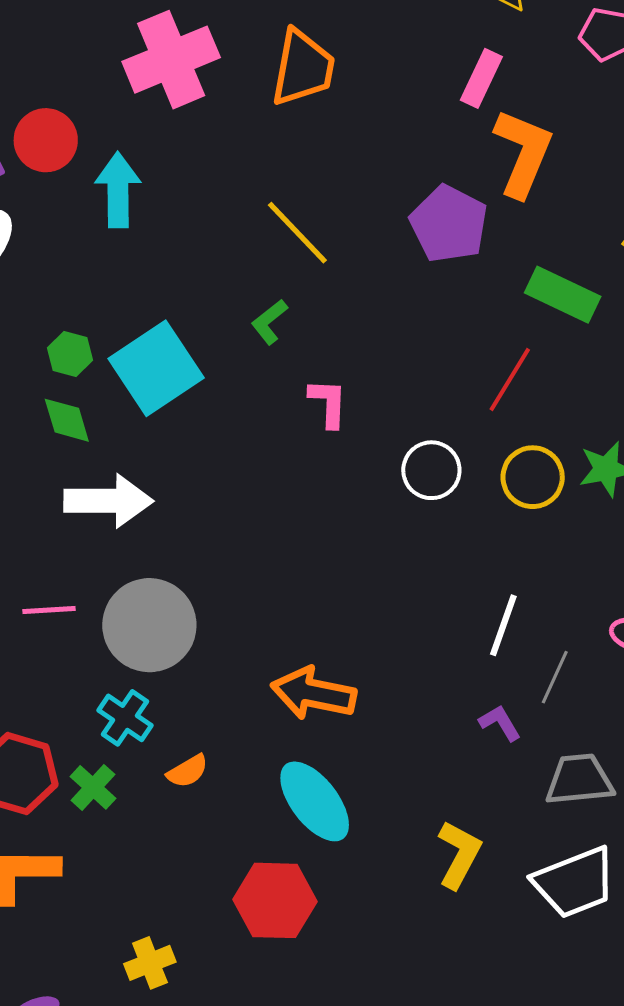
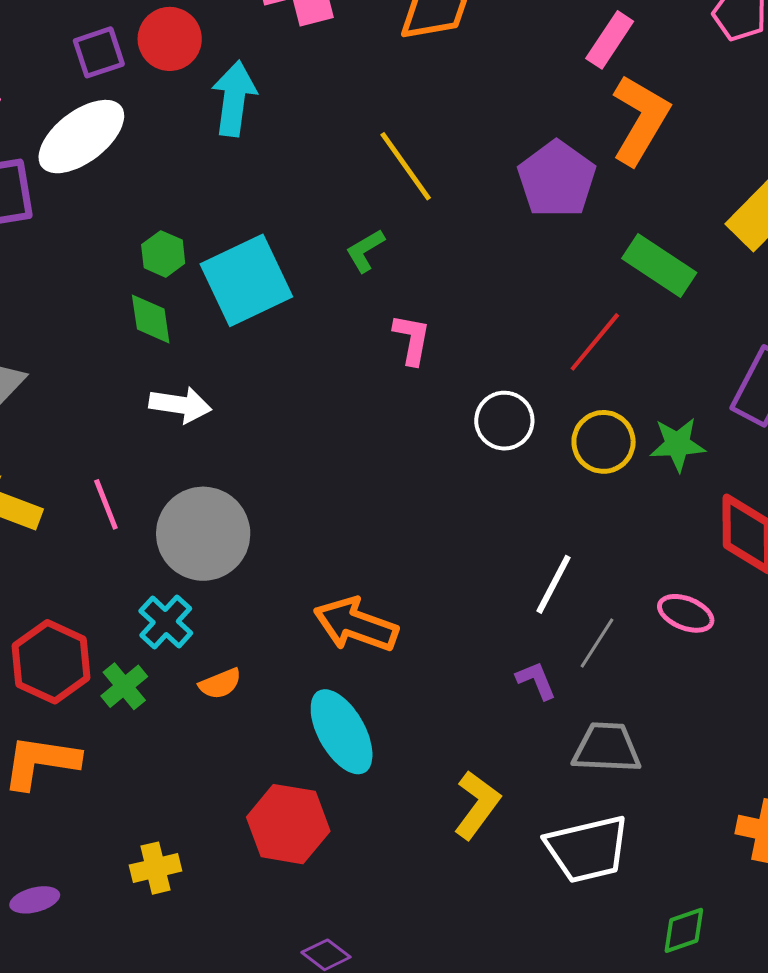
white arrow: (108, 501) -> (180, 405), size x0.7
pink line: (49, 610) -> (106, 504), turned 64

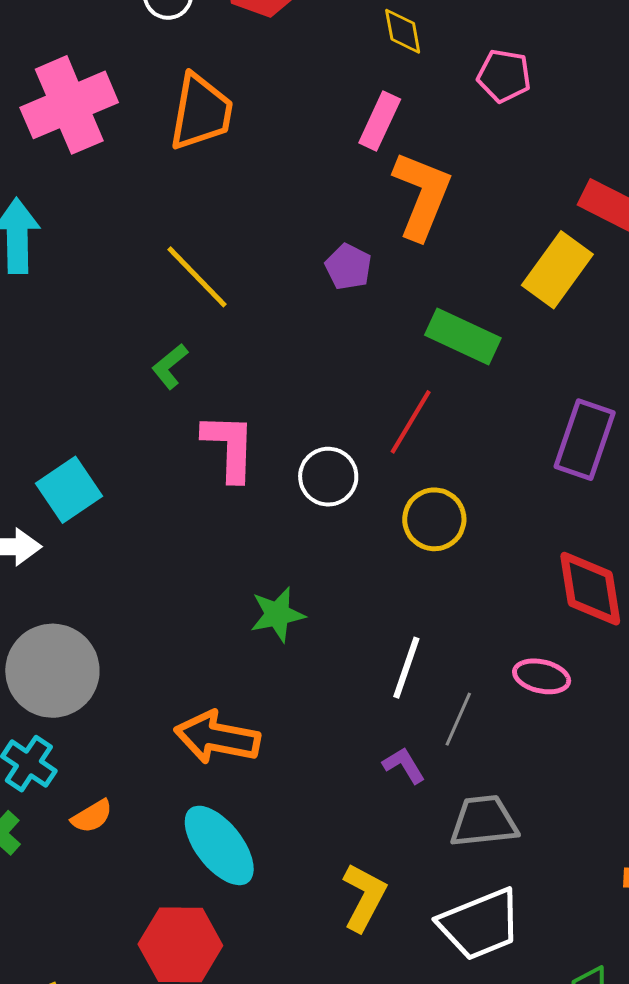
purple pentagon: (557, 179) -> (348, 267), size x0.6
cyan square: (246, 280) -> (69, 490), moved, size x0.7
pink L-shape: (412, 339) -> (229, 447), size x1.4
white circle: (504, 421) -> (328, 477), moved
green star: (678, 444) -> (277, 614), moved

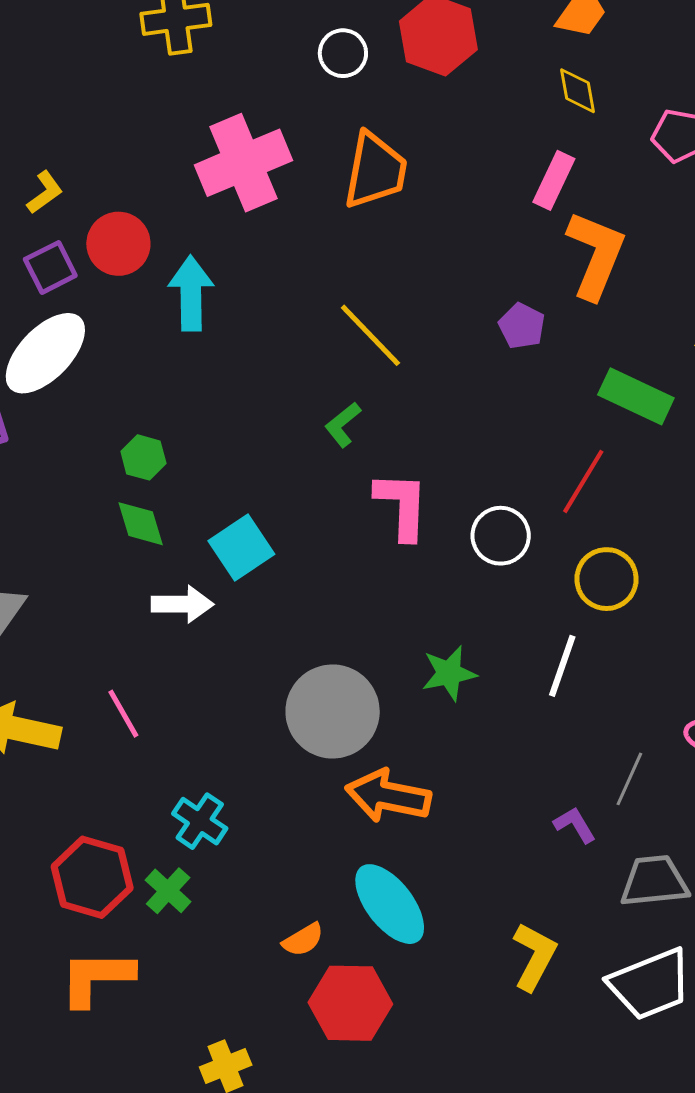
white line: (406, 668) -> (562, 666), moved
gray circle: (52, 671) -> (333, 711), moved
orange semicircle: (92, 816) -> (303, 940), moved

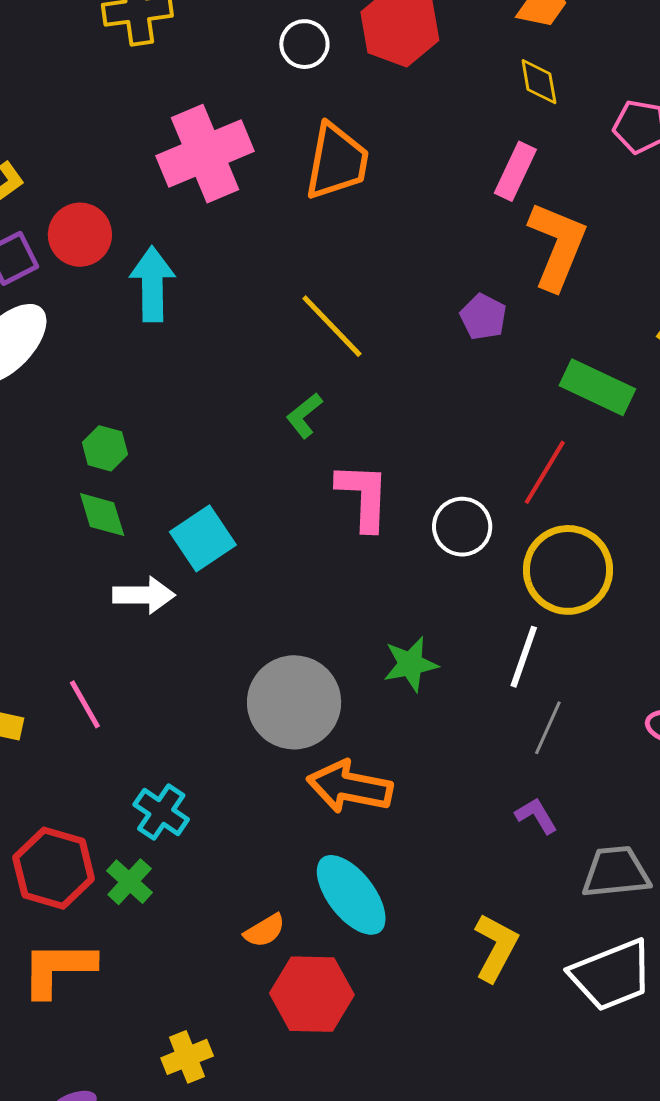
yellow circle: (607, 579) -> (568, 570), size x1.4
gray line: (629, 779) -> (548, 728), moved

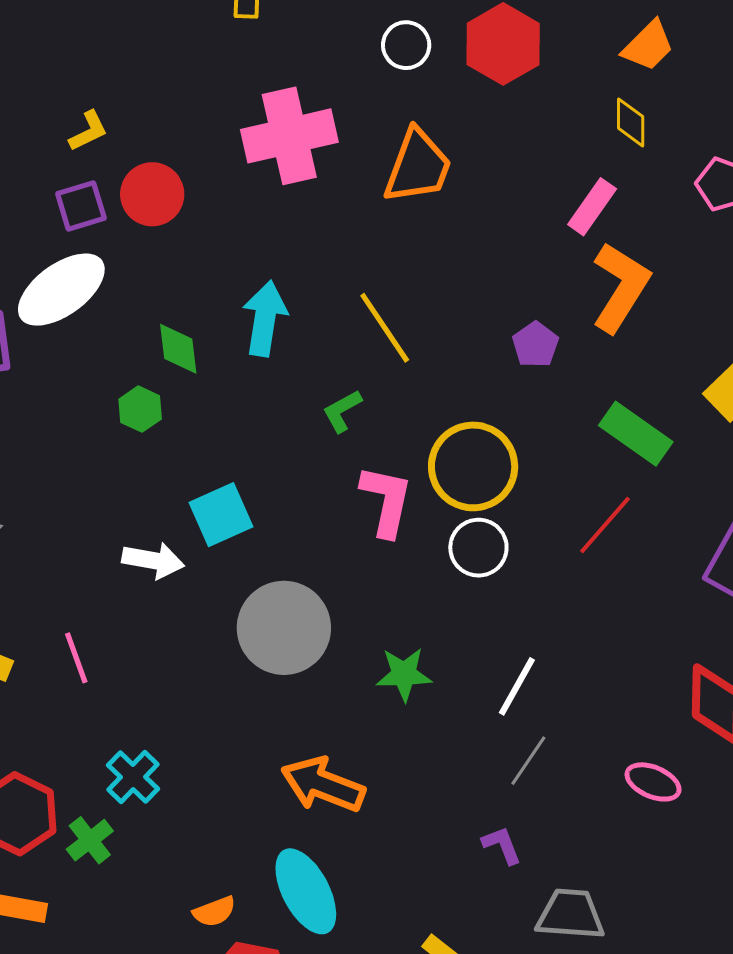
cyan arrow: (152, 284) -> (265, 318), moved
red line: (545, 472) -> (605, 525), moved
green diamond: (102, 515) -> (178, 349), moved
yellow circle: (568, 570) -> (473, 466), moved
gray circle: (294, 702) -> (284, 628), moved

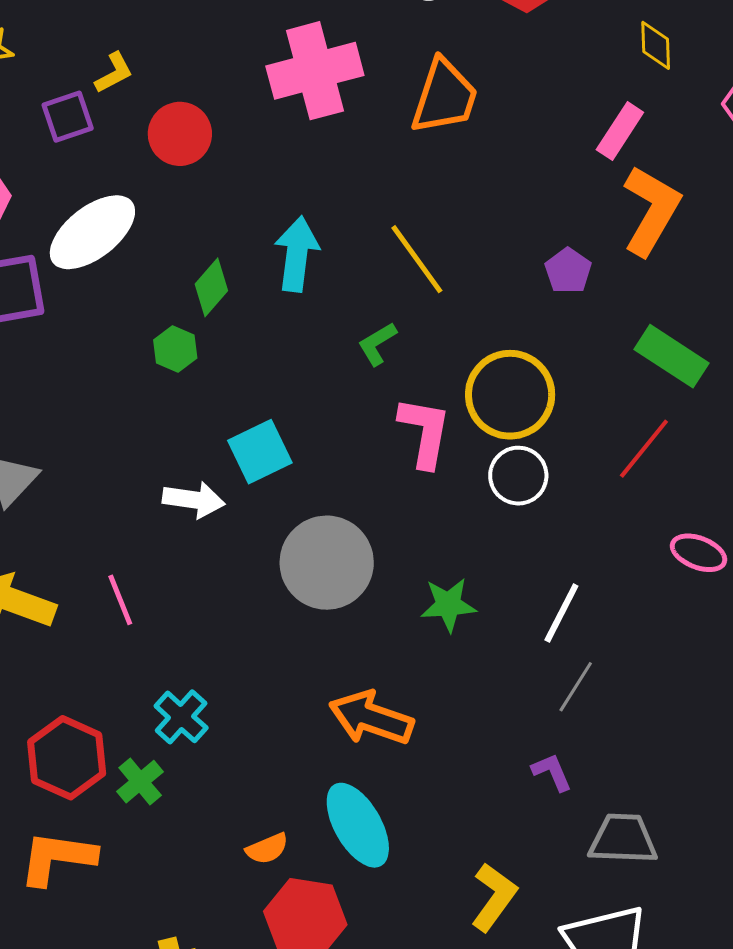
purple square: (81, 206) -> (68, 117), moved
green diamond: (178, 349) -> (211, 287), turned 50
pink ellipse: (653, 782) -> (699, 553), moved

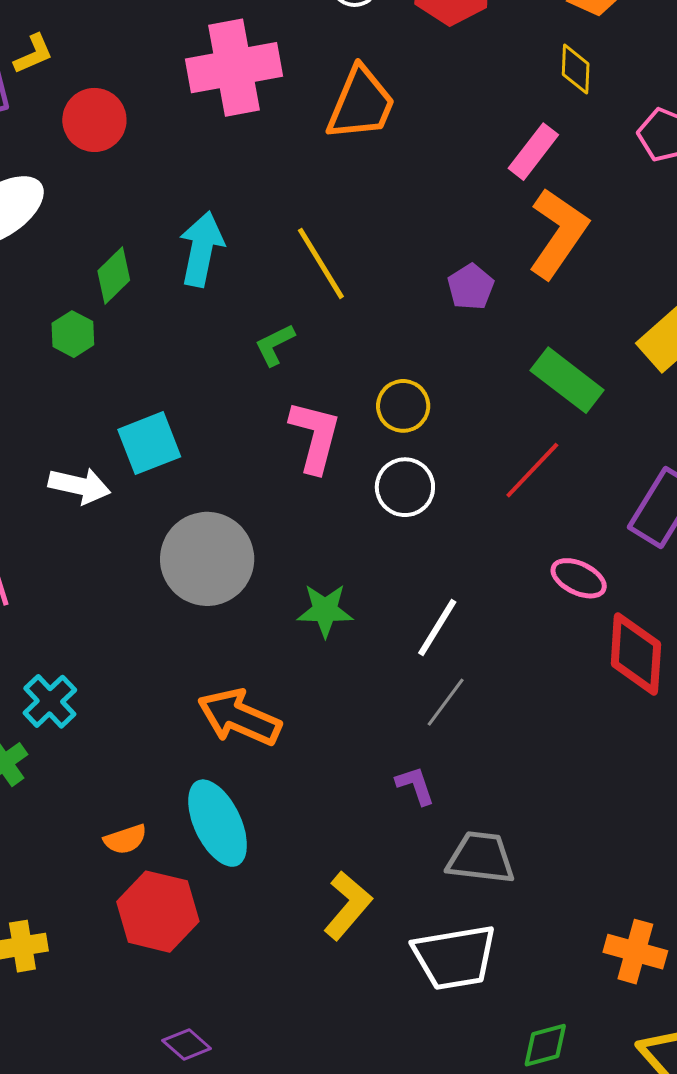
yellow circle: (510, 395) -> (403, 406), size x0.6

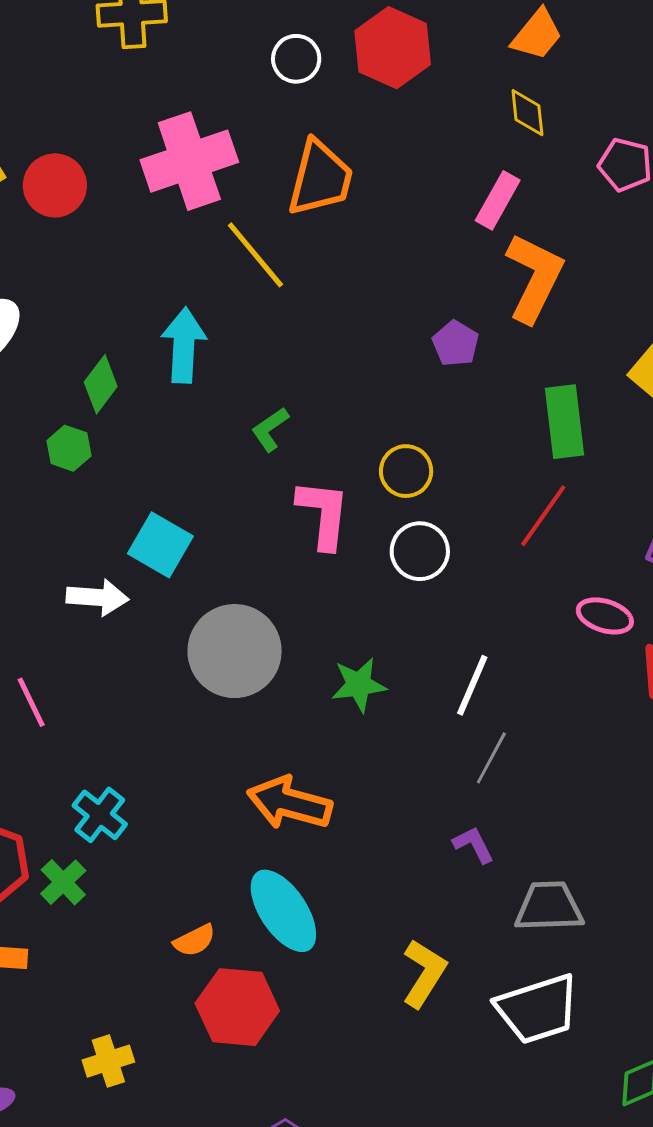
red circle: (94, 120) -> (55, 185), moved
yellow line: (321, 263) -> (255, 255), moved
green rectangle: (567, 380) -> (564, 422), turned 54
cyan square: (149, 443) -> (160, 545), turned -30

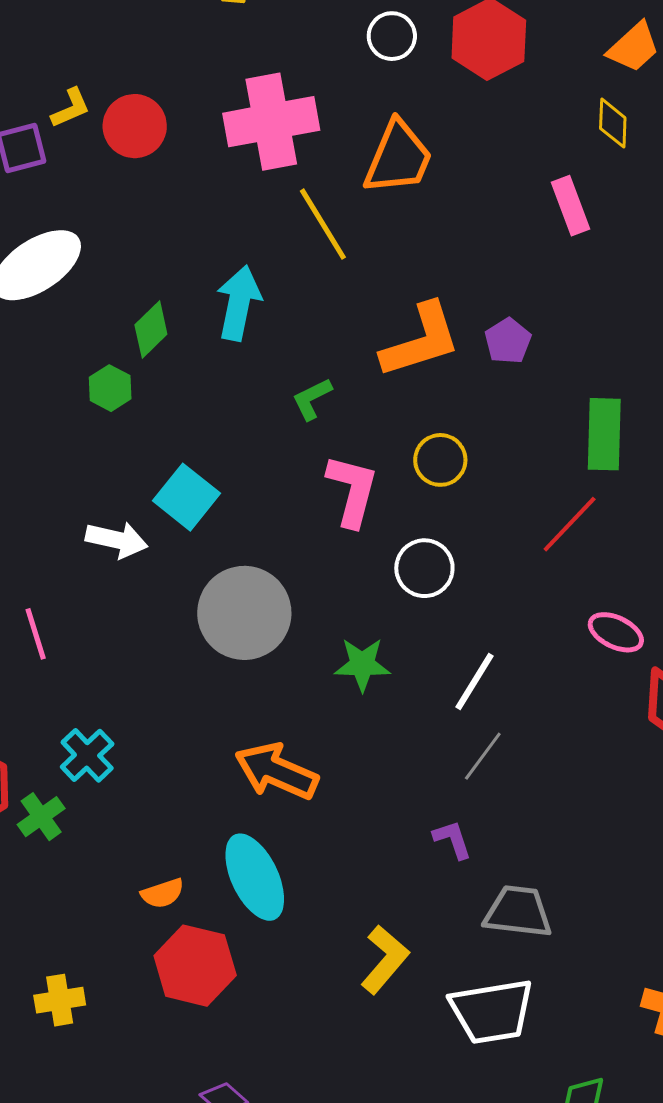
pink rectangle: (498, 200) -> (571, 206), turned -58
orange L-shape: (534, 278) -> (421, 340), moved, turned 38
white circle: (420, 551) -> (424, 568), moved

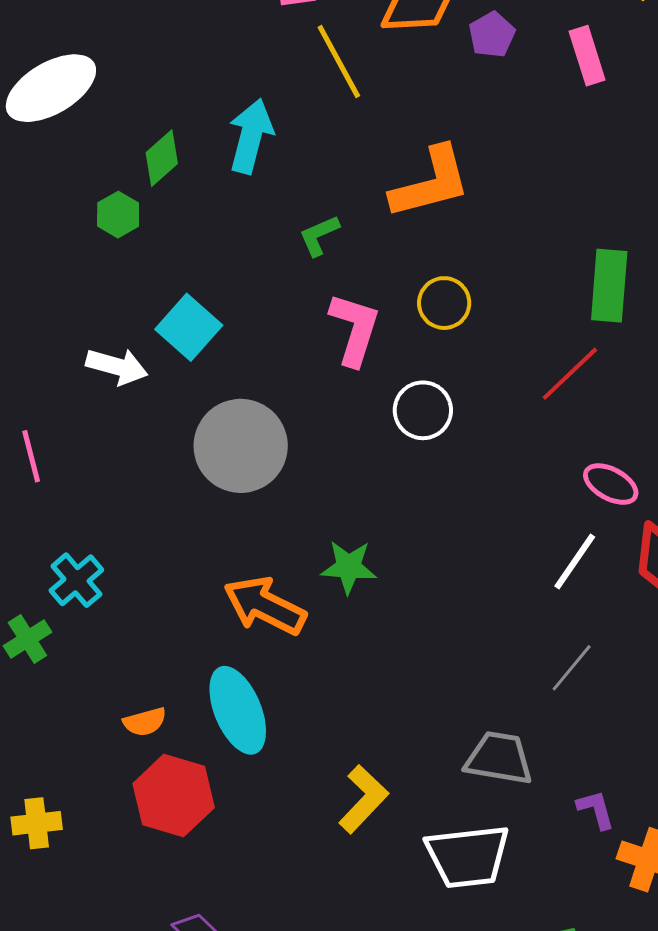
purple pentagon: (508, 341) -> (492, 35), moved
green star: (362, 664) -> (349, 567), moved
white line: (474, 682) -> (575, 561), moved
gray line: (483, 756) -> (572, 668), moved
purple L-shape: (453, 839) -> (596, 809), moved

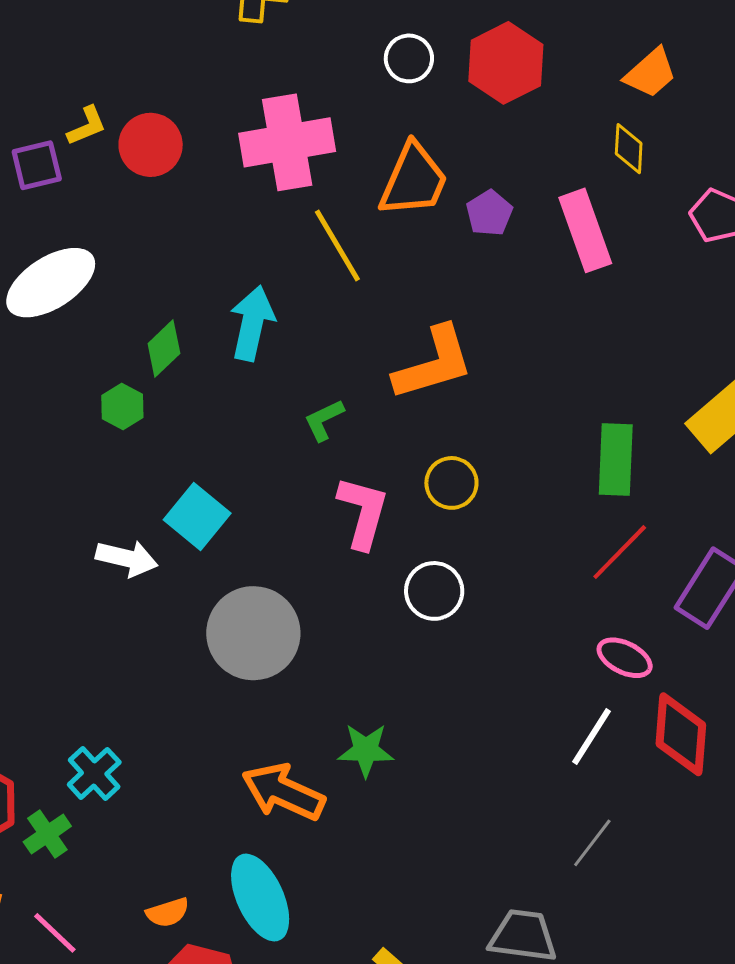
pink rectangle: (587, 56) -> (585, 230), size x1.4
red line: (570, 374) -> (620, 552), moved
pink line: (31, 456) -> (55, 933), moved, turned -30

